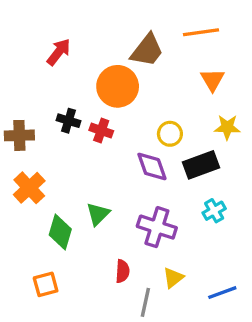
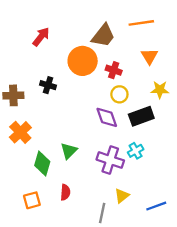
red cross: (101, 131) -> (114, 70), moved
cyan cross: (214, 211) -> (136, 151), moved
red semicircle: (122, 271) -> (65, 192), moved

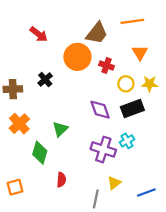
red arrow: (41, 37) -> (39, 34), turned 90
black cross: (48, 85) -> (45, 79), turned 32
yellow circle: (119, 94) -> (126, 84), moved
green triangle: (69, 151) -> (60, 129), moved
orange square: (32, 200) -> (15, 187), moved

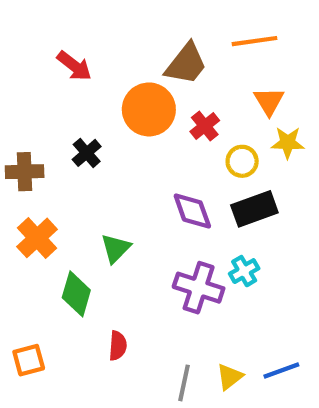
red cross: (107, 65) -> (205, 126), turned 32
yellow star: (150, 84) -> (288, 143), moved
yellow triangle: (114, 183) -> (230, 377), moved

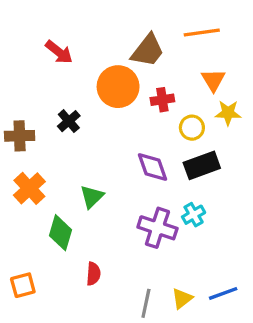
red cross: (205, 126) -> (162, 100), turned 30

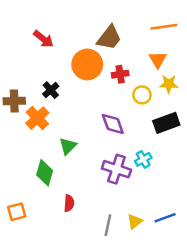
orange line: (202, 32) -> (164, 27), moved
black rectangle: (202, 165) -> (166, 123), moved
orange cross: (29, 188) -> (37, 118), moved

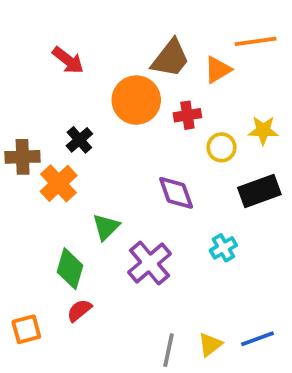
orange triangle: (158, 60) -> (218, 70), moved, turned 30
purple cross: (116, 169) -> (150, 263), moved, turned 32
red semicircle: (69, 203) -> (79, 310), moved, turned -133

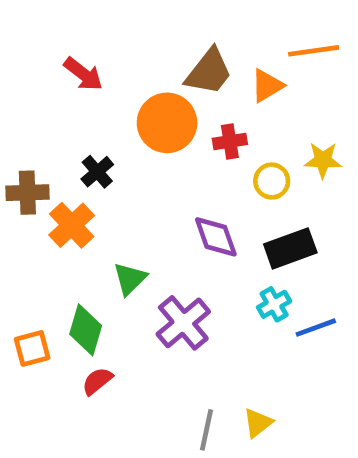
black rectangle: (259, 191) -> (290, 248), moved
orange square: (26, 329) -> (32, 348), moved
blue line: (258, 339) -> (316, 328), moved

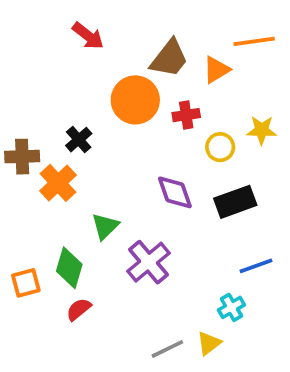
red arrow: (83, 74) -> (88, 36), moved
cyan cross: (274, 304) -> (231, 307), moved
gray line: (207, 430) -> (167, 349), turned 52

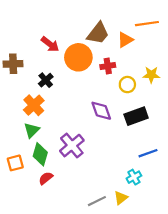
red arrow: (88, 36) -> (50, 44), moved
brown cross: (22, 157) -> (13, 64), moved
green triangle: (105, 226) -> (32, 130), moved
purple cross: (148, 262) -> (72, 146), moved

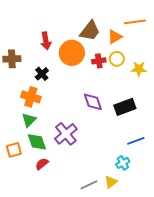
red arrow: (50, 44) -> (46, 41), turned 42
yellow circle: (127, 85) -> (117, 59), moved
orange cross: (34, 105) -> (31, 97), turned -30
green diamond: (40, 154) -> (37, 142), turned -35

